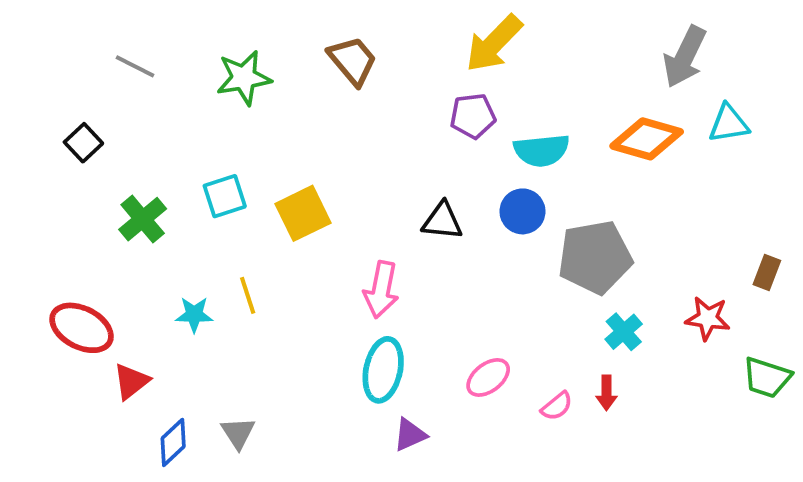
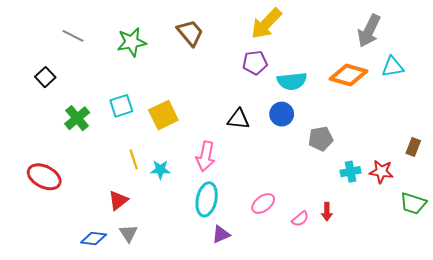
gray pentagon: (595, 257) -> (321, 139), size x0.6
cyan star: (194, 314) -> (160, 170), moved
cyan cross: (624, 332) -> (351, 172), moved, turned 30
red triangle: (131, 381) -> (118, 200), moved
blue diamond: (173, 442) -> (94, 238), turned 50

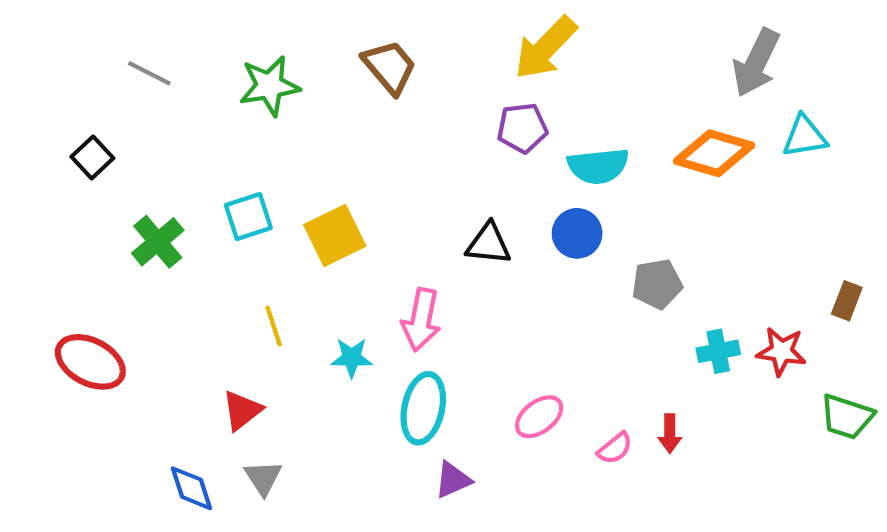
cyan star: (160, 170) -> (352, 358), moved
blue diamond: (94, 238) -> (191, 488), turned 65

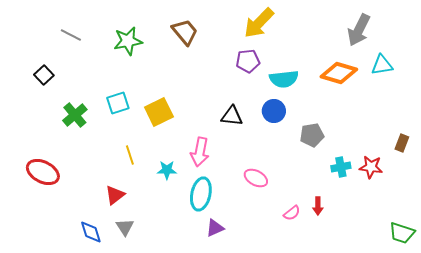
pink ellipse: (539, 417) -> (256, 178), moved, turned 65
green trapezoid: (847, 417) -> (402, 233), moved

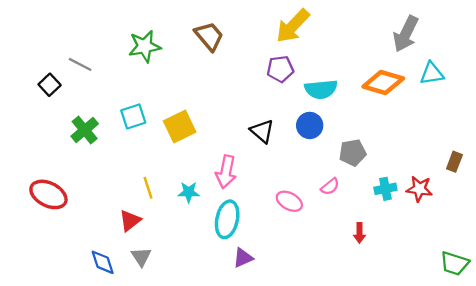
gray line: (71, 35) -> (80, 64), moved
black triangle: (232, 116) -> (262, 131), turned 35
yellow line: (130, 155) -> (148, 188), moved
pink semicircle: (292, 213) -> (330, 187), moved

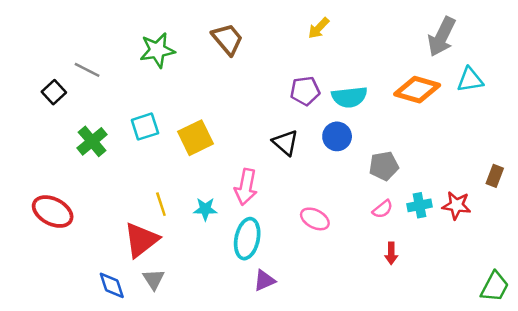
yellow arrow: (293, 26) -> (319, 28), size x0.6
purple pentagon: (280, 69) -> (305, 91), moved
pink semicircle: (330, 187) -> (383, 209), moved
red triangle: (130, 220) -> (141, 240), size x1.5
green trapezoid: (454, 263) -> (495, 287), turned -80

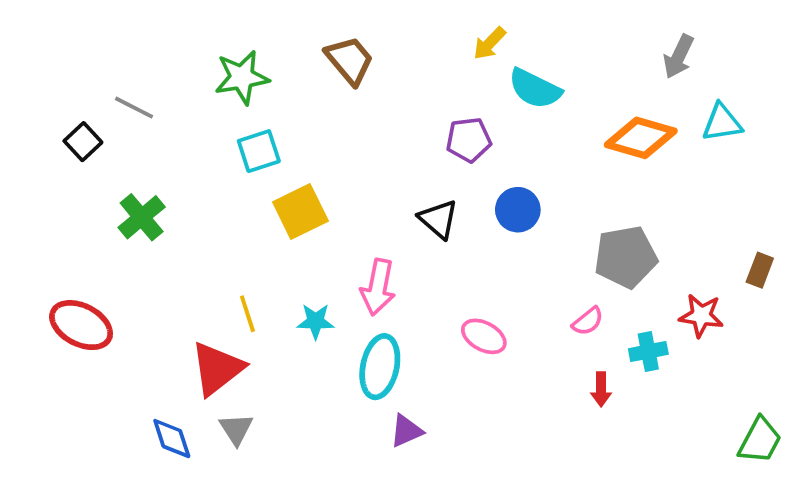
gray arrow: (442, 37) -> (679, 57), size x0.7
cyan semicircle: (349, 97) -> (535, 89), moved, turned 32
cyan square: (145, 127) -> (259, 151), moved
gray pentagon: (384, 166) -> (626, 257), moved, size x1.4
cyan cross: (420, 205) -> (648, 352), moved

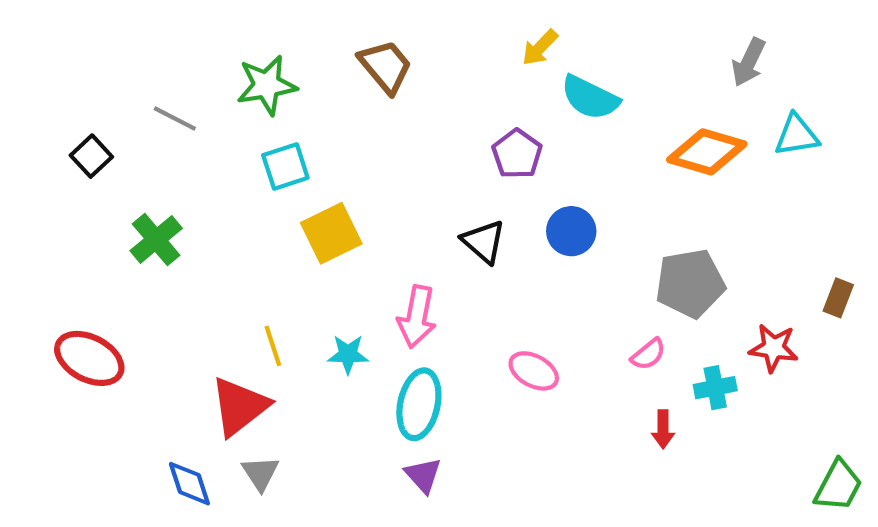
gray line: (134, 108) -> (175, 119), moved
purple pentagon: (469, 140) -> (517, 154), turned -30
purple triangle: (406, 431) -> (423, 475), moved, turned -48

